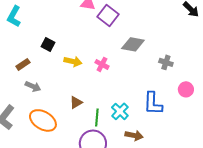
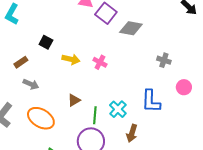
gray diamond: (133, 44) -> (131, 28), moved
brown arrow: (134, 135) -> (132, 133), turned 96

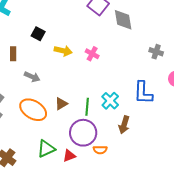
gray diamond: (131, 28) -> (123, 20), turned 70
brown rectangle: (21, 62) -> (13, 54), turned -56
gray arrow: (31, 84) -> (32, 77), moved
brown triangle: (74, 100) -> (61, 104), moved

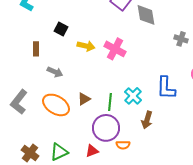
gray cross: (156, 52) -> (181, 39), moved
pink cross: (92, 54) -> (115, 49), size x1.5
green triangle: (46, 149) -> (59, 152), moved

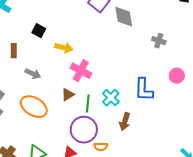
pink cross: (115, 49) -> (81, 71), moved
brown triangle: (84, 99) -> (68, 95), moved

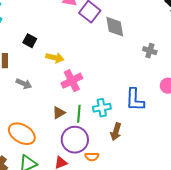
pink cross: (81, 71) -> (72, 81), turned 35
brown triangle: (68, 95) -> (59, 113), moved
cyan cross: (111, 98) -> (102, 108), turned 36
orange ellipse: (34, 107) -> (22, 134), moved

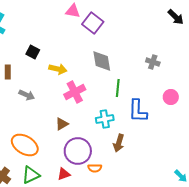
gray diamond: (115, 27) -> (102, 61), moved
green line: (79, 114) -> (118, 88), moved

